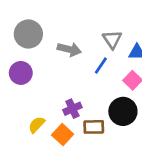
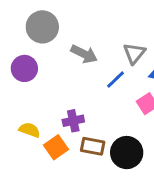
black circle: (123, 111) -> (127, 153), moved
yellow semicircle: (37, 125) -> (30, 130), turned 54

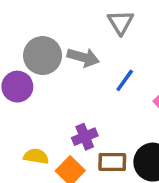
gray circle: (42, 27) -> (43, 56), moved
gray triangle: (134, 53) -> (121, 22), moved

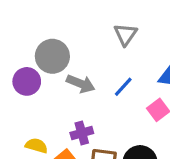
gray arrow: (83, 57) -> (81, 84), moved

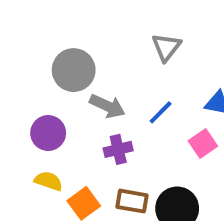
purple circle: (27, 81) -> (48, 133), moved
purple cross: (82, 133) -> (118, 149), moved

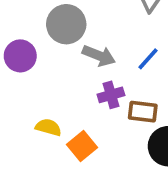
purple circle: (48, 133) -> (20, 56), moved
brown rectangle: (132, 201) -> (143, 112), moved

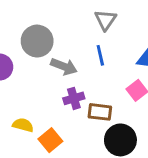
blue line: (148, 59) -> (100, 55), moved, turned -54

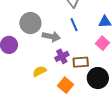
yellow semicircle: (23, 125) -> (40, 71), moved, turned -32
orange square: (50, 140) -> (65, 85), moved

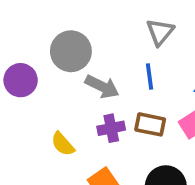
brown rectangle: (81, 62) -> (150, 124), moved
yellow semicircle: (40, 71) -> (63, 144), turned -120

